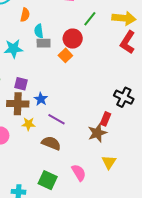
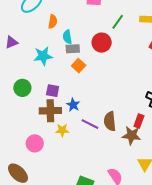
orange square: (65, 55) -> (79, 66), moved
brown star: (97, 133) -> (131, 135), turned 30
brown semicircle: (51, 143) -> (110, 121), moved, turned -114

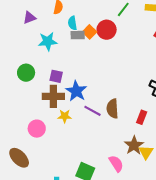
purple triangle: (11, 42) -> (29, 18), moved
orange square: (79, 66) -> (90, 32), moved
blue star: (73, 105) -> (76, 91), size x1.5
red rectangle: (139, 121) -> (142, 117), moved
brown star: (131, 135) -> (134, 145), moved, turned 30

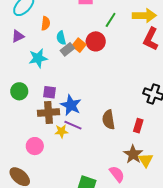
gray rectangle: (78, 35) -> (67, 49), turned -32
purple line: (93, 111) -> (73, 125), moved

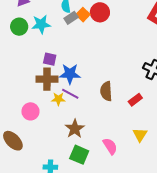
green circle: (19, 91) -> (19, 27), moved
blue star: (71, 105) -> (70, 74), turned -30
red rectangle: (138, 126) -> (135, 100), turned 32
brown star: (133, 154) -> (75, 129), moved

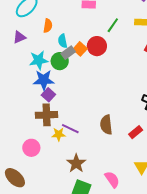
green circle: (19, 27) -> (60, 61), moved
purple square: (50, 59) -> (48, 95), turned 32
blue star: (70, 74) -> (44, 80), moved

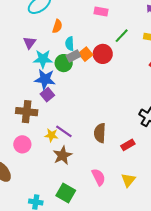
purple triangle: (19, 37) -> (30, 43), moved, turned -40
brown cross: (47, 115) -> (27, 112), moved
brown star: (76, 163) -> (62, 155), moved
pink semicircle: (112, 179) -> (98, 177), moved

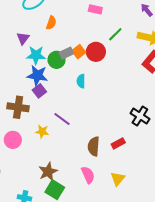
cyan semicircle: (70, 44) -> (81, 81), moved
purple line: (64, 131) -> (62, 119), moved
brown semicircle: (100, 133) -> (94, 146), moved
brown star: (62, 155) -> (48, 172), moved

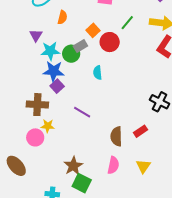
orange square: (79, 52) -> (93, 30), moved
yellow star: (42, 132) -> (48, 126), moved
pink semicircle: (88, 175) -> (113, 165), turned 42

